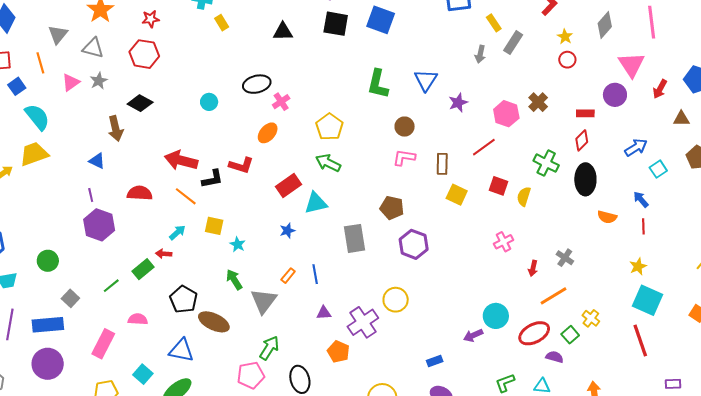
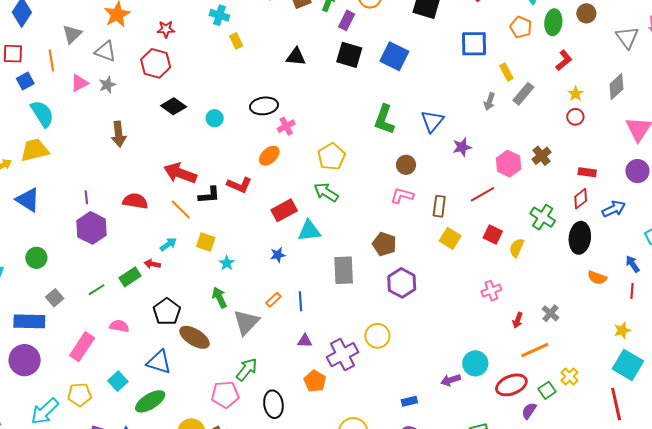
purple circle: (615, 95) -> (637, 171), moved
black diamond: (140, 103) -> (174, 106), moved
blue arrow: (636, 147) -> (614, 209), moved
blue triangle: (97, 161) -> (28, 200), moved, size x1.5
purple semicircle: (555, 357) -> (529, 411), turned -78

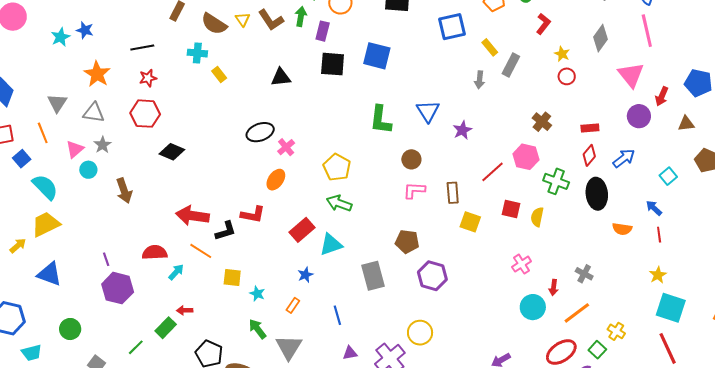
cyan circle: (215, 118) -> (88, 170), moved
pink hexagon: (509, 164) -> (526, 157), moved
cyan arrow: (168, 244) -> (176, 272), moved
orange rectangle: (273, 300) -> (293, 305), moved
cyan circle: (475, 363) -> (533, 307), moved

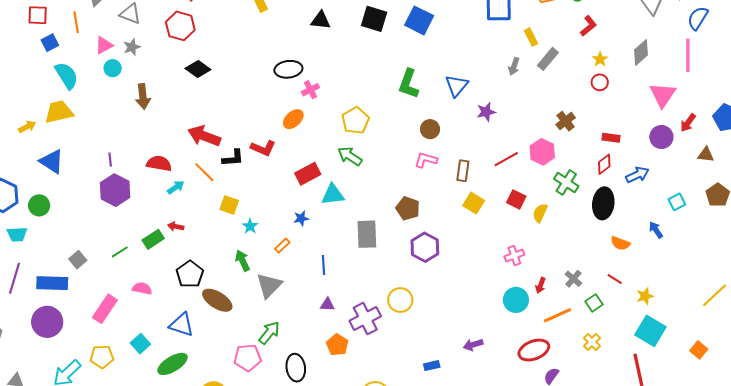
red line: (659, 235) -> (615, 279), moved, turned -63
green circle: (70, 329) -> (39, 205), moved
green square: (597, 350) -> (594, 303), moved

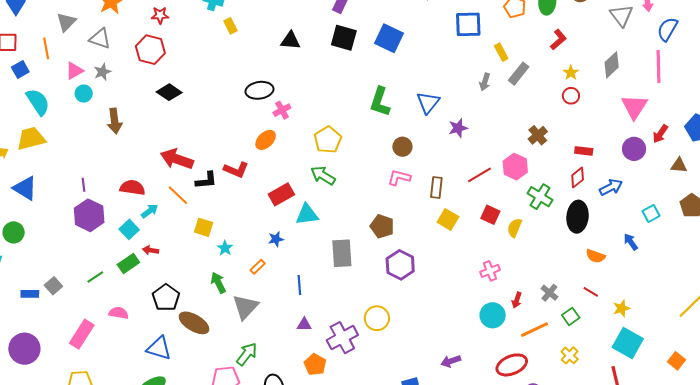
blue rectangle: (52, 283) -> (30, 294), moved, size x0.6
cyan square: (140, 344) -> (129, 229), moved

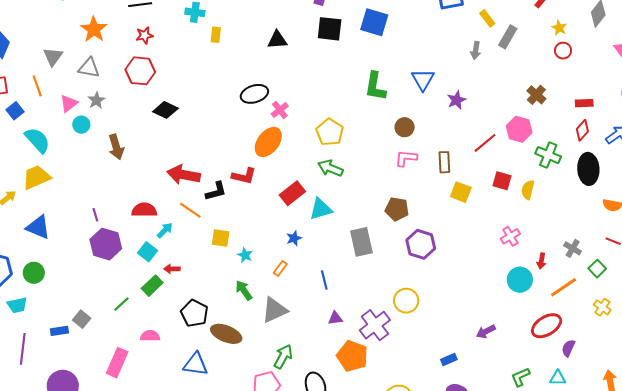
yellow rectangle: (230, 26) -> (216, 35), turned 42
orange ellipse: (266, 140) -> (268, 142), size x1.4
gray triangle: (245, 307) -> (274, 310), turned 32
orange pentagon: (315, 365) -> (352, 356), size x1.4

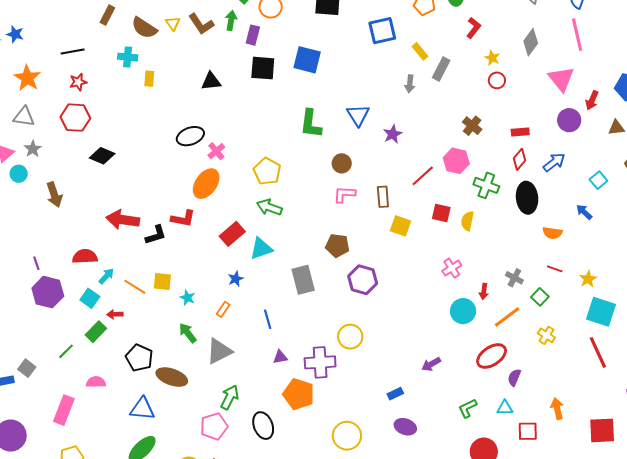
orange line: (190, 210) -> (135, 287), moved
purple cross: (375, 325) -> (320, 362), turned 36

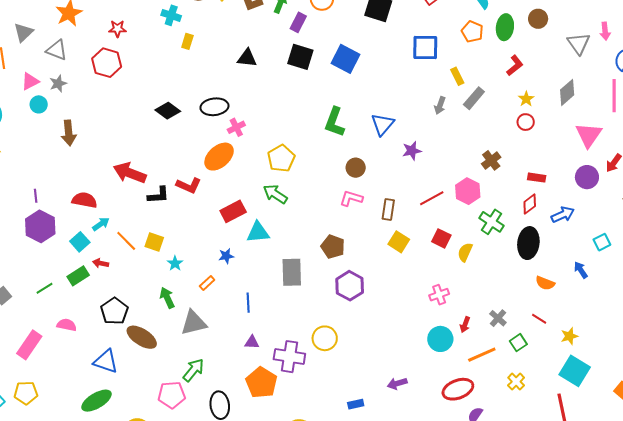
black diamond: (102, 156) -> (168, 111), moved

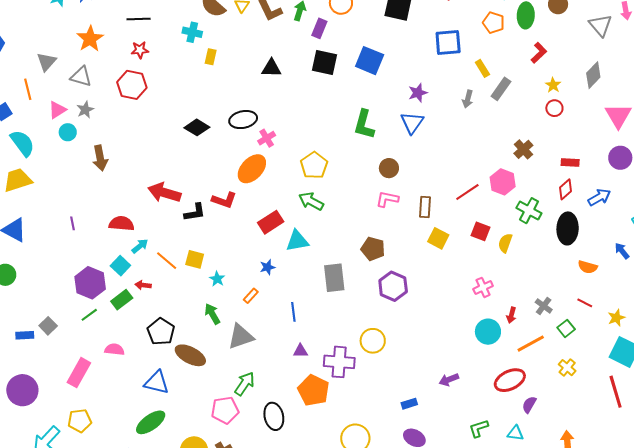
purple star: (412, 151) -> (418, 93), moved
purple hexagon: (40, 226) -> (90, 283), moved

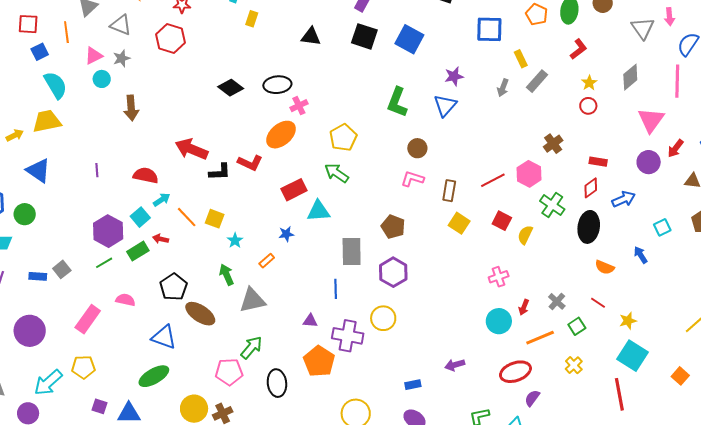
purple hexagon: (393, 286) -> (393, 272), moved
blue line: (293, 312) -> (336, 289), moved

